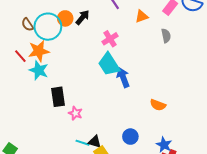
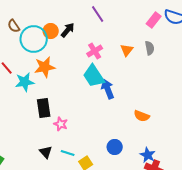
orange triangle: (142, 16) -> (127, 50), moved, turned -32
brown semicircle: (28, 25) -> (14, 26), moved
orange star: (39, 51) -> (45, 67), moved
cyan star: (39, 70) -> (25, 82), turned -30
black triangle: (95, 142) -> (46, 152), moved, turned 32

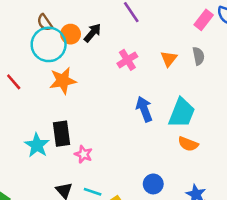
brown semicircle: (14, 26) -> (45, 22), moved
cyan trapezoid: (94, 76) -> (182, 113), moved, turned -125
cyan star: (25, 82) -> (37, 145), moved, turned -30

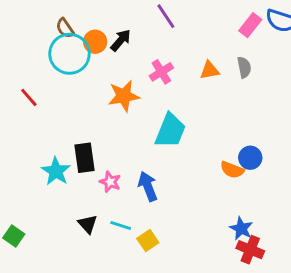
orange triangle: (169, 59) -> (210, 70), turned 42
orange star: (63, 81) -> (124, 96), moved
blue arrow: (144, 109) -> (148, 186), moved
cyan trapezoid: (182, 113) -> (170, 131), moved
blue circle: (153, 184) -> (250, 158), moved

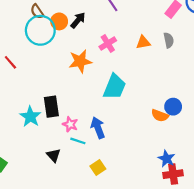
cyan line: (121, 226) -> (78, 141), moved
red cross: (250, 250) -> (173, 174), turned -30

